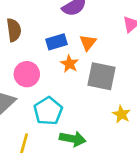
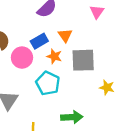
pink circle: (27, 74) -> (22, 58), moved
cyan pentagon: (48, 111) -> (48, 83), moved

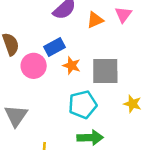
orange triangle: (65, 35) -> (95, 20), moved, turned 40
cyan pentagon: (48, 83) -> (83, 105), moved, turned 30

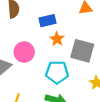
pink circle: (34, 66) -> (24, 52), moved

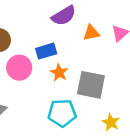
pink circle: (24, 52) -> (19, 68), moved

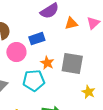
orange star: (59, 73) -> (47, 63), moved
cyan pentagon: (62, 113) -> (34, 80), moved

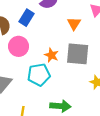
orange triangle: (71, 23) -> (74, 24), moved, turned -40
blue rectangle: (37, 39) -> (26, 18), moved, turned -35

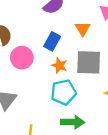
blue rectangle: (26, 18) -> (52, 41), moved
cyan pentagon: (39, 75) -> (63, 92), moved

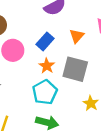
cyan pentagon: (63, 92) -> (45, 92), turned -30

